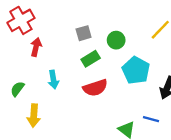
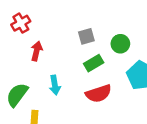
red cross: (21, 20) -> (21, 23), size x0.7
green semicircle: (17, 89) -> (17, 95), size x1.5

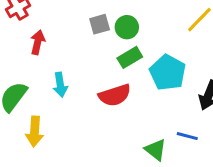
green circle: (120, 44) -> (127, 27), moved
green rectangle: (94, 63) -> (130, 57), moved

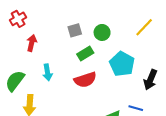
green circle: (127, 27) -> (102, 32), moved
green rectangle: (130, 57) -> (85, 53), moved

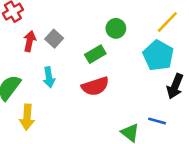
gray square: (75, 30) -> (54, 39), moved, turned -32
cyan pentagon: (122, 64) -> (158, 55), moved

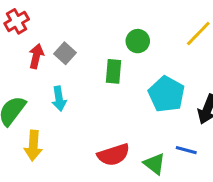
green rectangle: (95, 54) -> (114, 71), turned -54
cyan pentagon: (158, 55) -> (167, 94), moved
red semicircle: (95, 86) -> (114, 155), moved

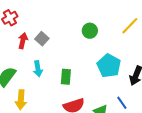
green rectangle: (114, 71) -> (66, 77), moved
blue line: (186, 150) -> (122, 103), turned 40

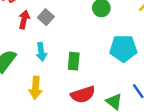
cyan pentagon: (109, 66) -> (123, 48), turned -30
yellow arrow: (21, 100) -> (36, 88), moved

